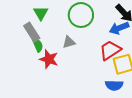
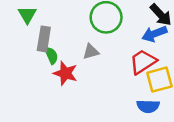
green triangle: (41, 13) -> (27, 15), moved
gray rectangle: (32, 32) -> (44, 39), turned 42

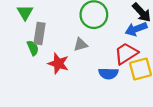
green semicircle: (51, 55) -> (33, 48), moved
blue semicircle: (148, 106) -> (108, 73), moved

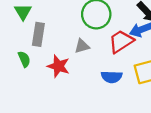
green semicircle: (33, 48) -> (24, 59), moved
red trapezoid: (126, 53) -> (121, 41), moved

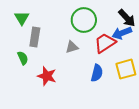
red star: (58, 66) -> (47, 76), moved
blue semicircle: (112, 77) -> (97, 73), turned -78

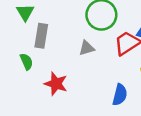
blue semicircle: (97, 73) -> (120, 95), moved

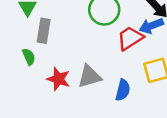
gray triangle: (87, 48) -> (89, 76), moved, size x1.5

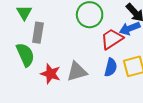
green semicircle: (29, 57) -> (25, 55), size x1.6
blue semicircle: (123, 90) -> (111, 67), moved

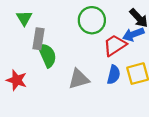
green semicircle: (25, 55) -> (47, 55), moved
red star: (51, 74) -> (17, 80), moved

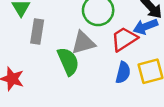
green semicircle: (47, 55) -> (68, 61), moved
gray triangle: (79, 79) -> (83, 43), moved

